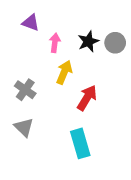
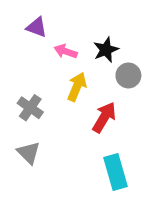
pink arrow: (55, 43) -> (66, 51), turned -78
gray circle: (115, 43) -> (128, 75), moved
cyan rectangle: (80, 143) -> (116, 172), moved

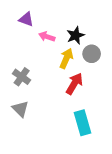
yellow arrow: (77, 87) -> (66, 58), moved

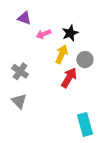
pink arrow: (47, 37) -> (43, 34), turned -40
gray circle: (92, 54) -> (85, 60), moved
cyan rectangle: (82, 123) -> (85, 124), moved

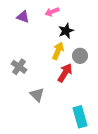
pink arrow: (43, 34) -> (52, 12), moved
gray triangle: (19, 101) -> (37, 95), moved

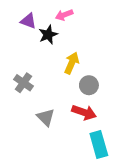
black star: (66, 31) -> (48, 35), moved
gray circle: (80, 56) -> (89, 85), moved
red arrow: (65, 73) -> (84, 112), moved, turned 78

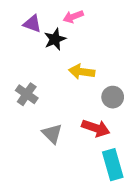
yellow arrow: (72, 63) -> (82, 72), turned -105
gray circle: (89, 85) -> (113, 97), moved

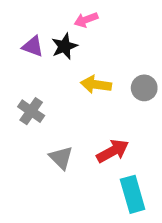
purple triangle: (32, 24) -> (33, 46), moved
gray circle: (113, 97) -> (144, 88), moved
red arrow: (96, 128) -> (113, 151), turned -48

